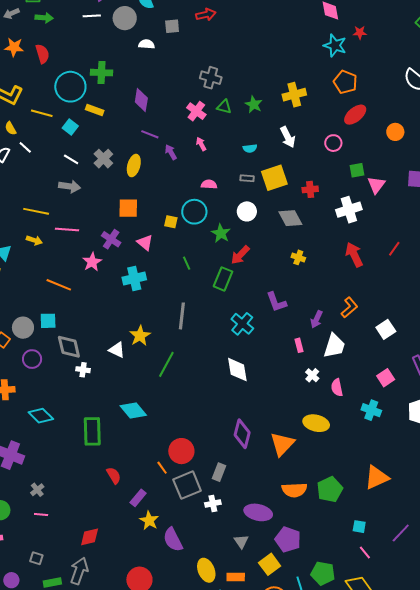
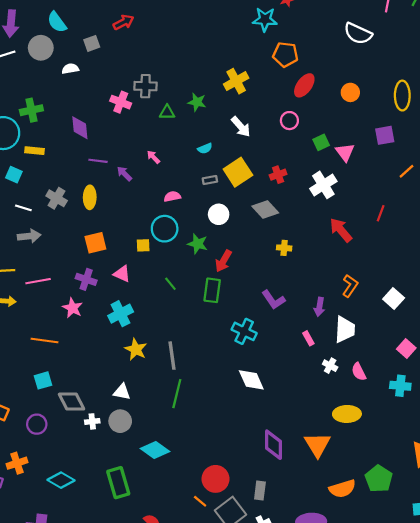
pink cross: (196, 111) -> (121, 102), moved
gray line: (182, 316) -> (172, 356), moved
gray circle: (23, 328) -> (120, 421), moved
yellow star: (140, 336) -> (136, 349), moved

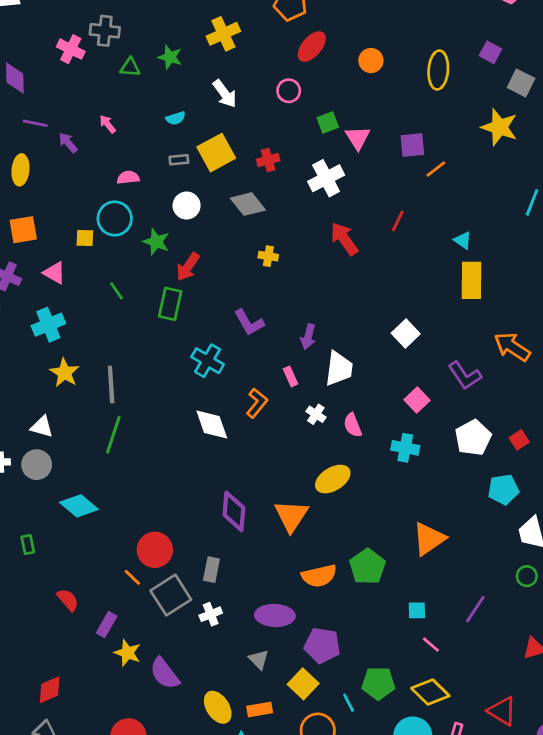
purple square: (385, 135) -> (412, 145), moved
orange L-shape: (350, 286) -> (257, 403), moved
yellow ellipse: (347, 414) -> (333, 479), turned -35
green rectangle: (118, 483) -> (28, 544), size x0.5

